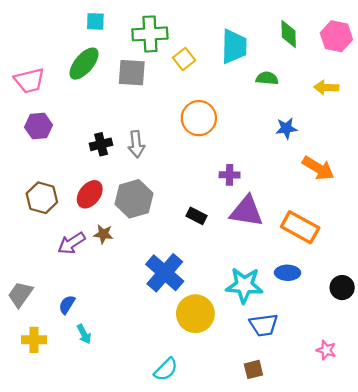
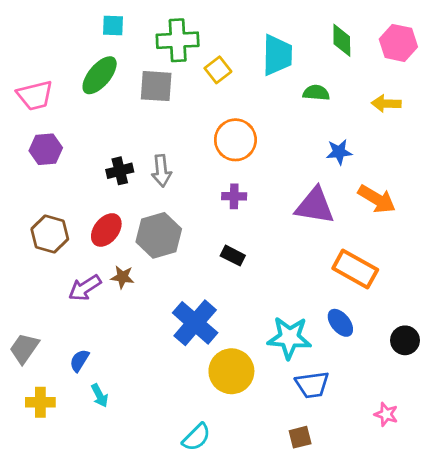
purple cross: (230, 175) -> (234, 196), moved
purple triangle: (247, 211) -> (315, 206), moved
blue ellipse: (288, 273) -> (340, 323), turned 50

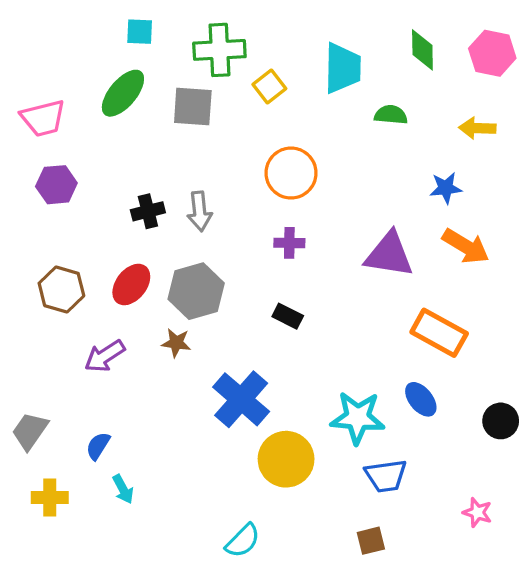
blue star: (339, 152) -> (446, 188), moved
brown star: (122, 277) -> (176, 343), moved

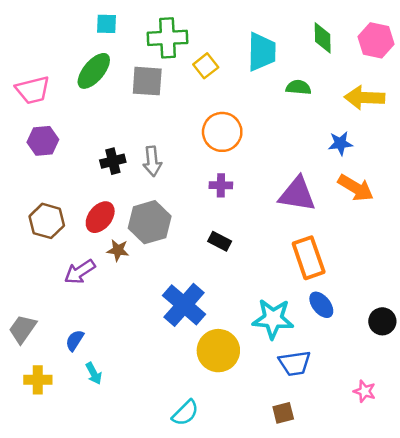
yellow arrow: (477, 128) -> (365, 98), size x1.4
orange rectangle: (439, 333) -> (309, 258), moved, turned 42
brown star: (176, 343) -> (118, 250), moved

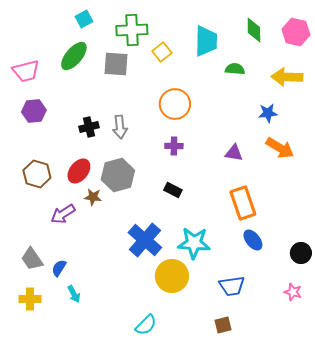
cyan square: (106, 24) -> (84, 19), turned -30
purple triangle: (297, 194) -> (234, 153), size x0.6
cyan star: (273, 319) -> (194, 243), moved
gray trapezoid: (23, 329) -> (32, 259), moved, turned -70
pink star: (365, 391) -> (293, 292), moved

